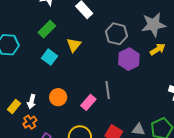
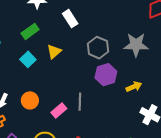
yellow arrow: (158, 49) -> (134, 87), moved

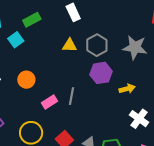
yellow triangle: (54, 52) -> (70, 45), moved, turned 35
cyan square: (28, 59) -> (16, 40), moved
orange circle: (30, 100) -> (26, 80), moved

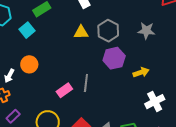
gray star: (135, 47) -> (146, 31), size x0.7
orange circle: (26, 80) -> (29, 64), moved
white cross: (139, 119) -> (155, 102), turned 30

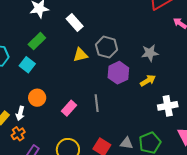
gray star: (146, 31) -> (150, 53), moved
pink rectangle: (64, 90) -> (69, 108), moved
white cross: (155, 102) -> (168, 106), turned 30

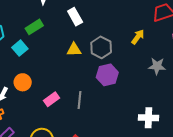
gray star: (150, 53) -> (157, 66), moved
yellow arrow: (148, 81) -> (138, 37), moved, turned -35

